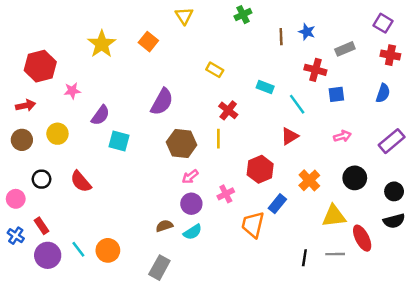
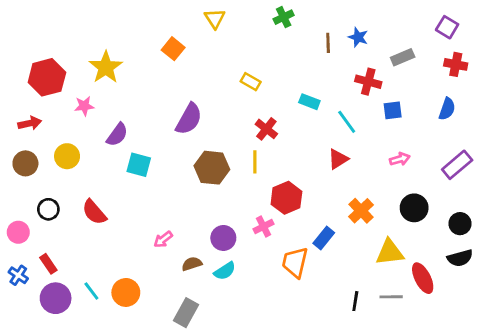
yellow star: (102, 44) -> (106, 67), moved
red hexagon: (260, 169) -> (286, 198), moved
pink arrow: (190, 177) -> (163, 239), moved

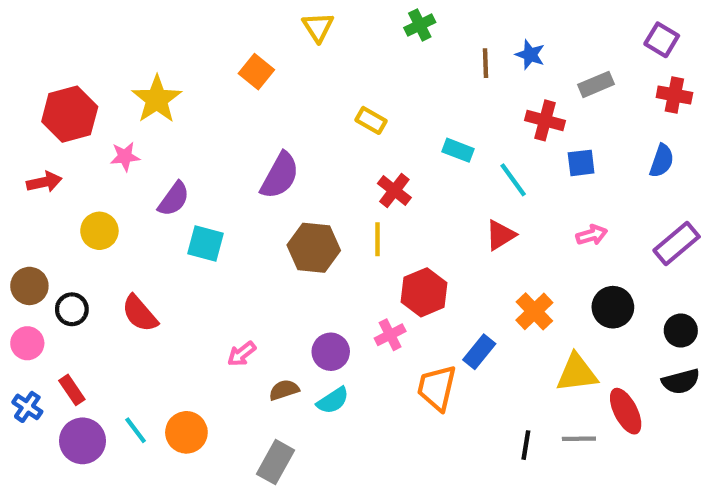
brown circle: (25, 163) -> (29, 286), moved

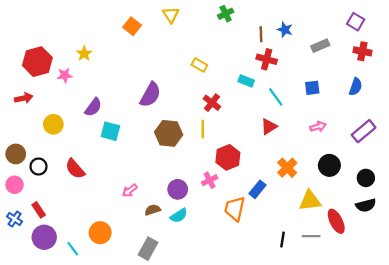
orange square: (256, 72) -> (132, 26), moved
yellow star: (157, 99) -> (84, 54), size x0.6
red cross: (545, 120) -> (267, 59), moved
pink star: (125, 157) -> (65, 75), moved
cyan line: (136, 430) -> (73, 249), moved

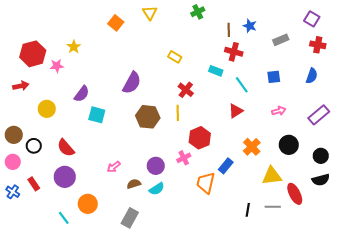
purple circle: (44, 237) -> (65, 177), moved

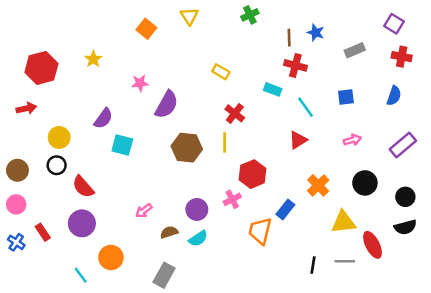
pink star: (57, 66) -> (140, 83), moved
black circle: (34, 146) -> (57, 165), moved

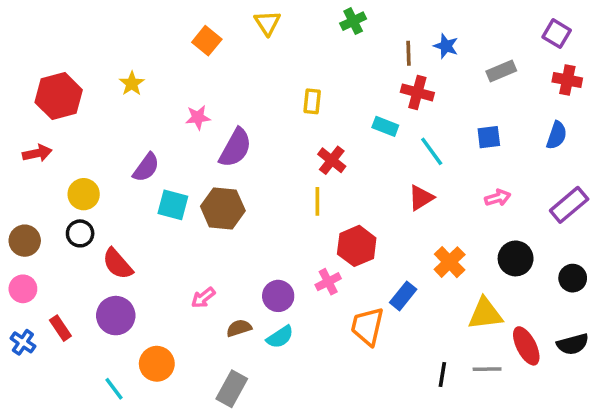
yellow rectangle: (221, 72) -> (312, 101), turned 66
brown hexagon: (187, 148) -> (223, 208), moved
black semicircle: (405, 227) -> (573, 344), moved

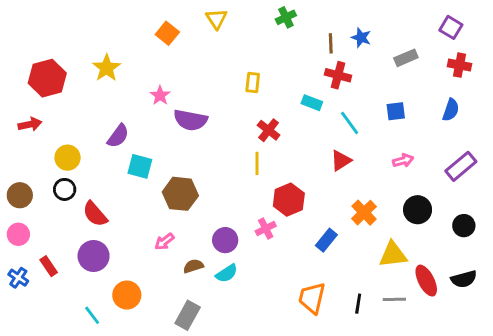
yellow star: (132, 84) -> (107, 68), size x1.4
pink star: (198, 117) -> (160, 95), turned -30
purple semicircle: (235, 148) -> (190, 120), turned 72
brown hexagon: (223, 208) -> (180, 194), moved
orange trapezoid: (367, 326) -> (312, 298), moved

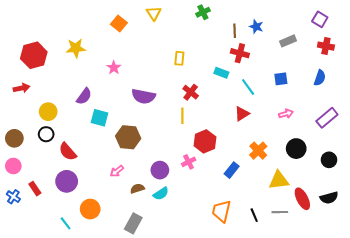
yellow star: (107, 68) -> (76, 48), turned 30
purple semicircle: (190, 120) -> (143, 96), moved
black line: (358, 304) -> (254, 215), turned -32

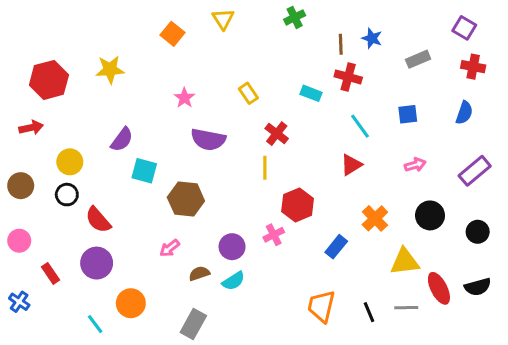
yellow rectangle: (179, 58) -> (248, 93), moved, turned -40
pink star: (114, 68) -> (184, 98), moved
cyan rectangle: (221, 73) -> (311, 93), moved
brown circle: (14, 138) -> (21, 186), moved
blue cross: (13, 197) -> (19, 302), moved

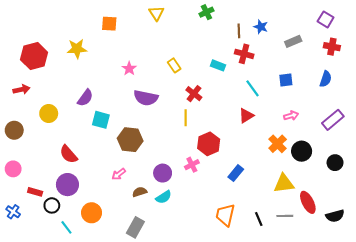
orange square: (173, 34) -> (109, 24), moved, turned -35
black circle: (67, 195) -> (52, 205), moved
orange cross: (375, 218) -> (278, 144), moved
red rectangle: (50, 273) -> (35, 192), turned -40
black semicircle: (478, 287) -> (335, 216), moved

